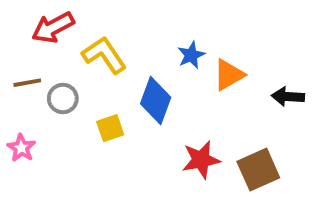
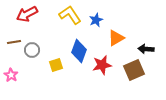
yellow L-shape: (104, 55) -> (70, 15), moved
blue star: (191, 55) -> (96, 20), moved
red star: (201, 160) -> (102, 65), moved
brown square: (258, 170) -> (134, 70), moved

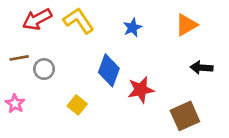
yellow L-shape: (70, 15) -> (79, 21), moved
orange triangle: (116, 38) -> (186, 25), moved
yellow square: (56, 65) -> (77, 105), moved, turned -32
brown square: (134, 70) -> (185, 116), moved

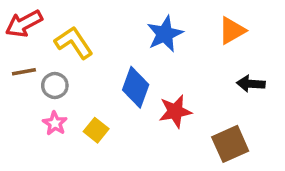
red arrow: (37, 19) -> (24, 24), moved
yellow L-shape: (79, 21) -> (74, 43), moved
blue star: (132, 28) -> (165, 34), size x1.5
pink star: (15, 104) -> (55, 123), moved

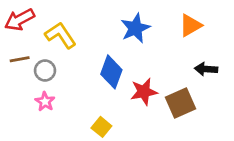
yellow square: (96, 130) -> (101, 127), moved
brown square: (230, 144) -> (181, 103), moved

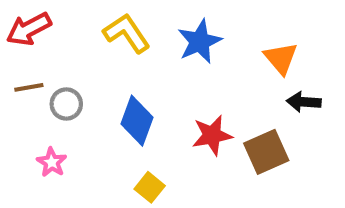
orange triangle: (190, 25) -> (281, 58), moved, turned -40
yellow L-shape: (61, 35) -> (127, 33), moved
blue diamond: (111, 72) -> (137, 121), moved
pink star: (45, 102) -> (52, 162), moved

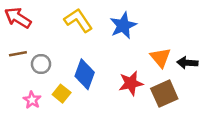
red arrow: (29, 29) -> (18, 18), turned 60
orange triangle: (281, 58) -> (160, 58), moved
yellow square: (150, 187) -> (62, 94), moved

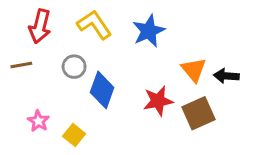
red arrow: (18, 18) -> (40, 26), moved, turned -108
gray circle: (41, 64) -> (74, 67), moved
yellow square: (62, 94) -> (74, 135), moved

